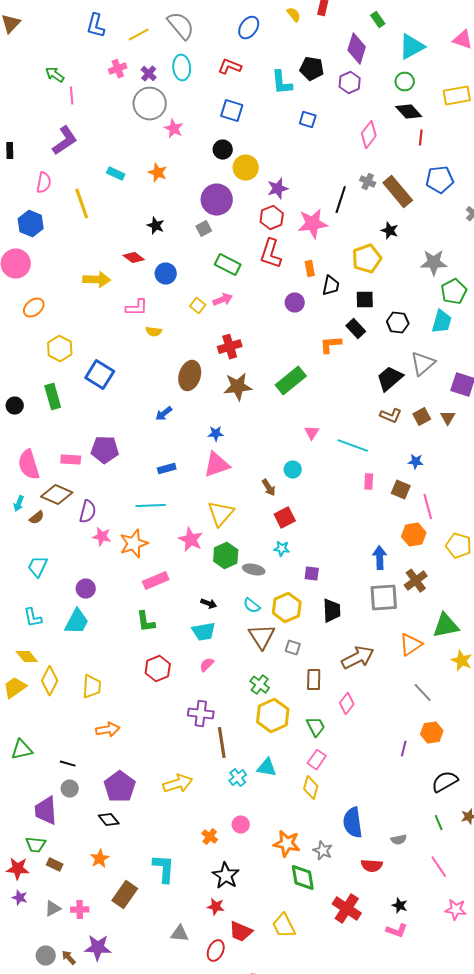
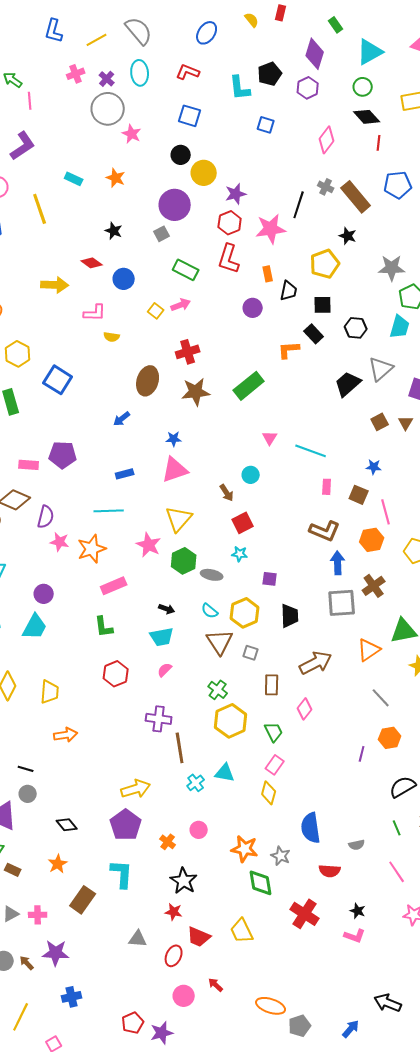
black pentagon: (312, 69) -> (270, 74), turned -30
brown L-shape: (391, 416) -> (325, 531), moved, size x1.4
purple pentagon: (120, 787) -> (126, 825), moved

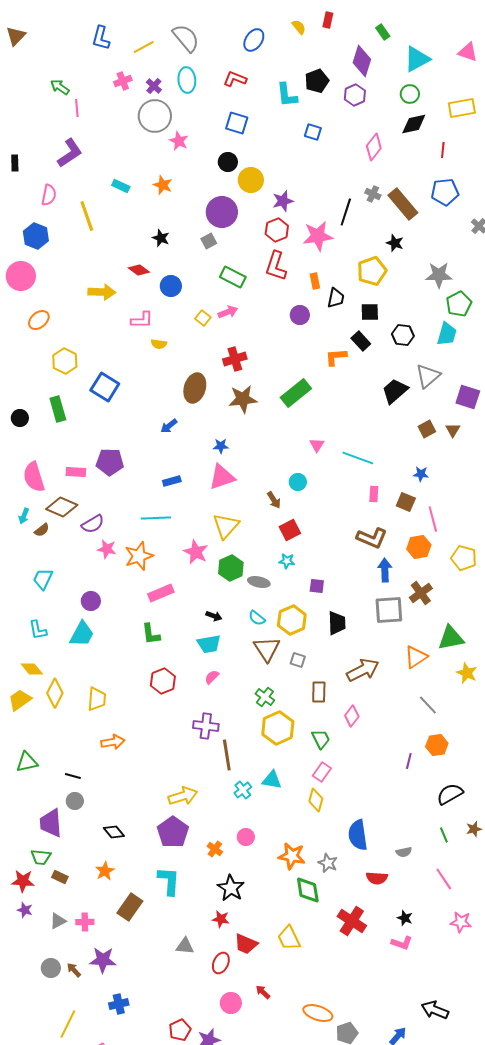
black diamond: (367, 117) -> (414, 124), turned -60
red line: (379, 143) -> (443, 150), moved
purple semicircle: (46, 517) -> (93, 524), turned 45

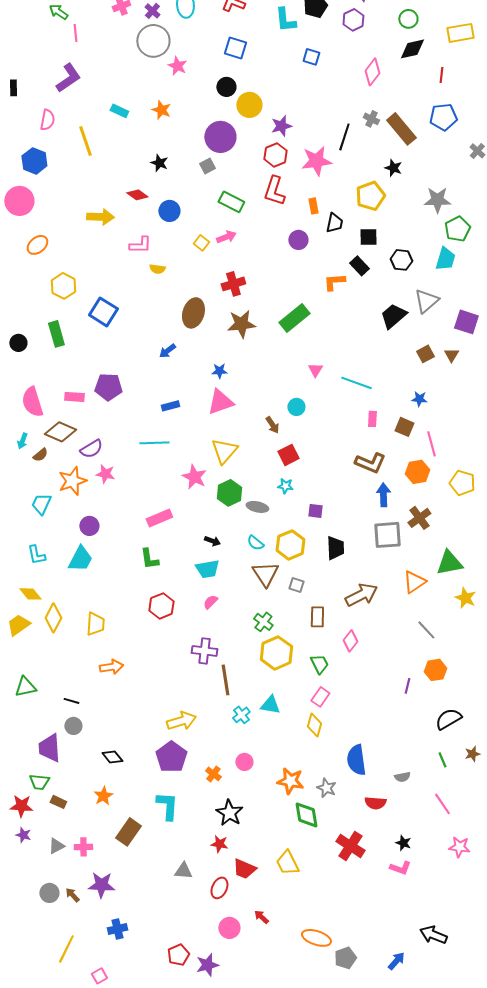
orange star: (139, 556) -> (72, 481), moved

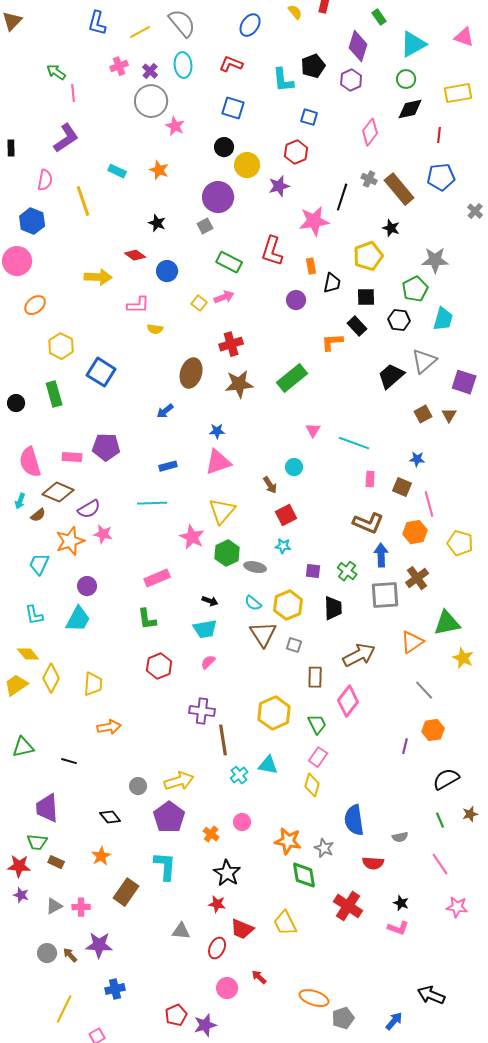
red hexagon: (275, 155) -> (296, 152), moved
green pentagon: (457, 229) -> (415, 289), moved
green cross: (263, 622) -> (347, 571), moved
pink diamond: (350, 641) -> (348, 701), size x1.4
gray circle: (73, 726) -> (138, 786), moved

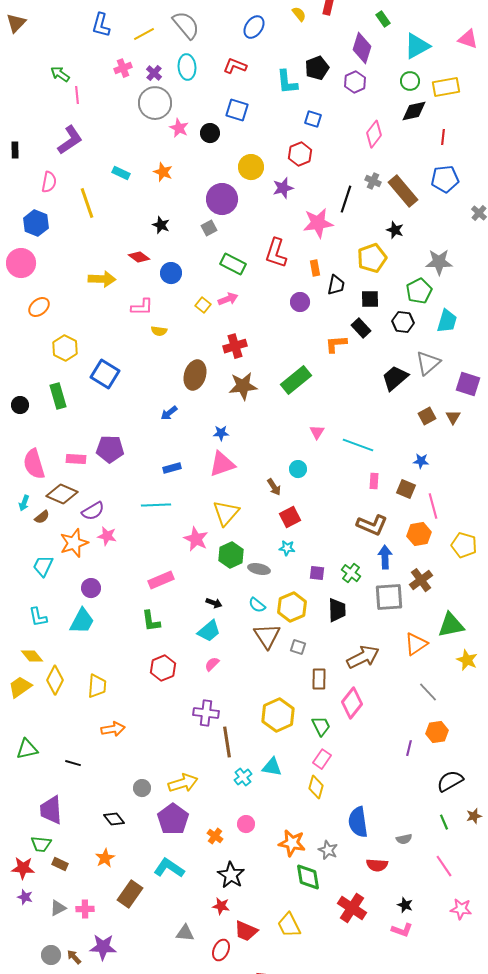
yellow rectangle: (458, 93) -> (446, 87), moved
black circle: (224, 147) -> (210, 133), moved
cyan trapezoid: (205, 629) -> (209, 631), turned -30
cyan L-shape: (165, 866) -> (169, 868), turned -60

